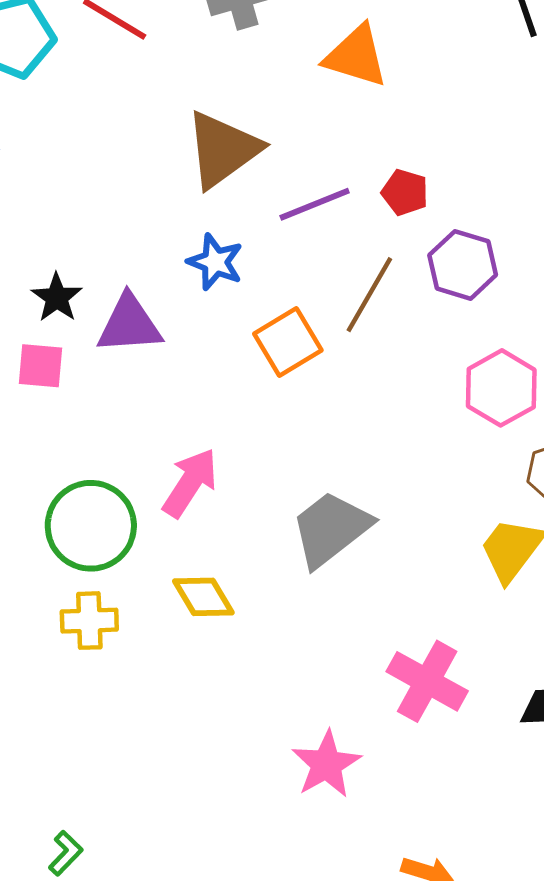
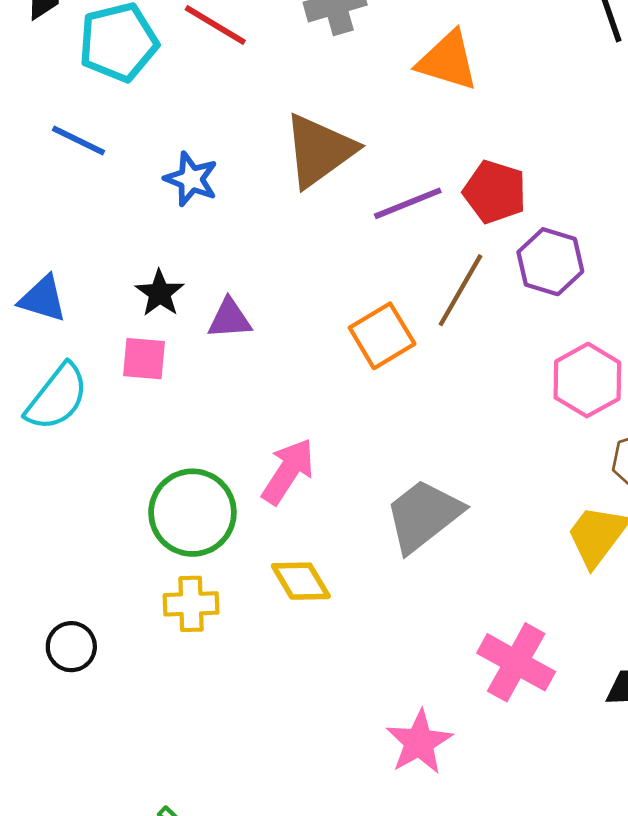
red pentagon: (405, 192) -> (495, 192), size x1.4
blue star: (215, 262) -> (191, 179), moved
purple triangle: (129, 324) -> (230, 319), size x0.7

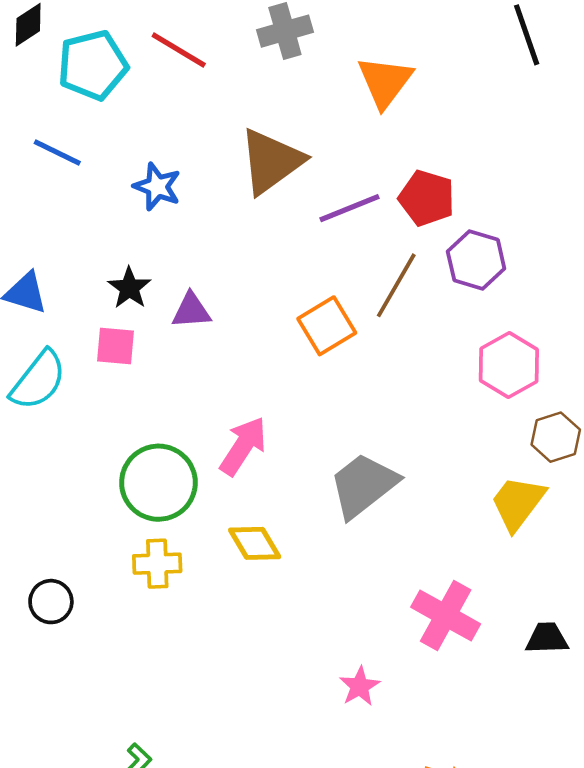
orange triangle: (448, 61) -> (385, 82), turned 50
pink star: (419, 742) -> (360, 686), size x0.7

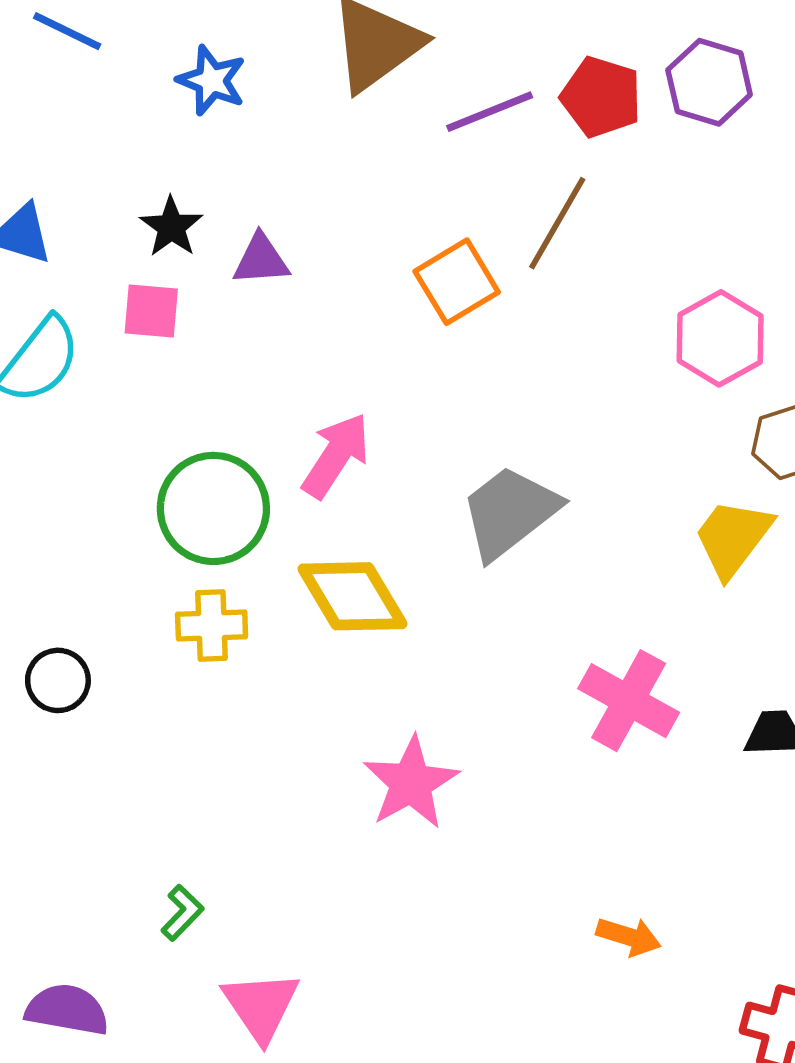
purple hexagon: (476, 260) -> (709, 82), moved
yellow diamond: (255, 543) -> (352, 596), size x1.4
pink star: (360, 686) -> (411, 783), moved, size x1.6

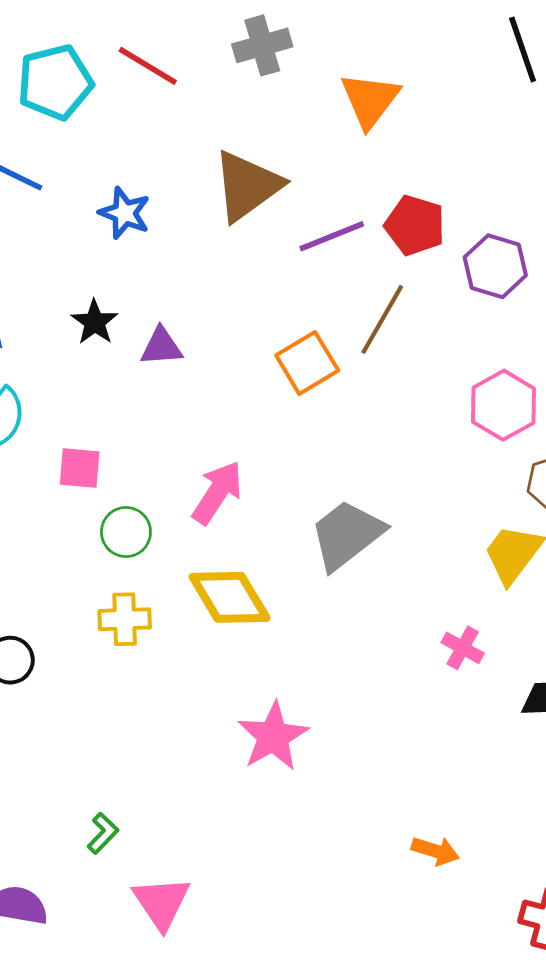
purple hexagon: (709, 82) -> (495, 266), moved
pink square: (151, 311) -> (80, 468), moved
green circle: (213, 508) -> (126, 532), size x0.6
pink cross: (629, 701) -> (463, 648), moved, size x0.6

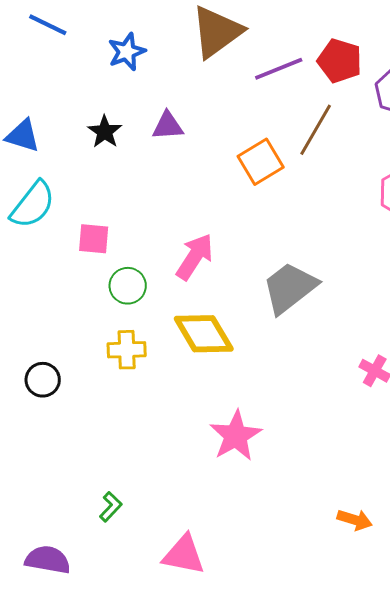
blue star: (125, 213) -> (127, 52), turned 30
purple triangle: (161, 347) -> (168, 126), moved
pink triangle: (161, 903) -> (184, 555), moved, turned -45

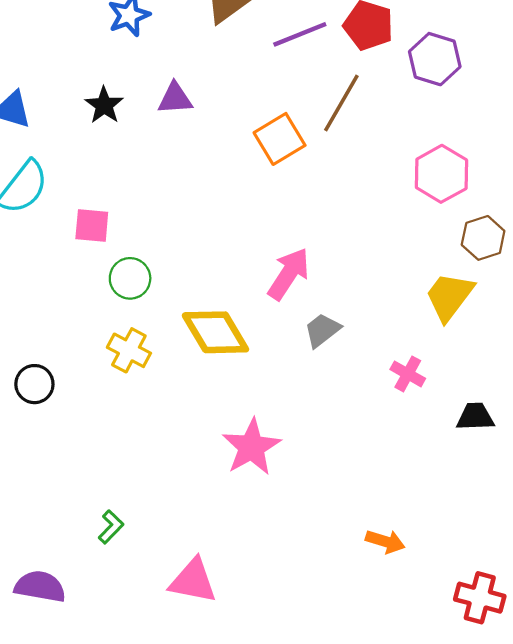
pink arrow: (195, 257) -> (289, 274), moved
gray trapezoid: (290, 288) -> (322, 330), moved, size x0.6
yellow cross: (127, 350) -> (129, 350), turned 30

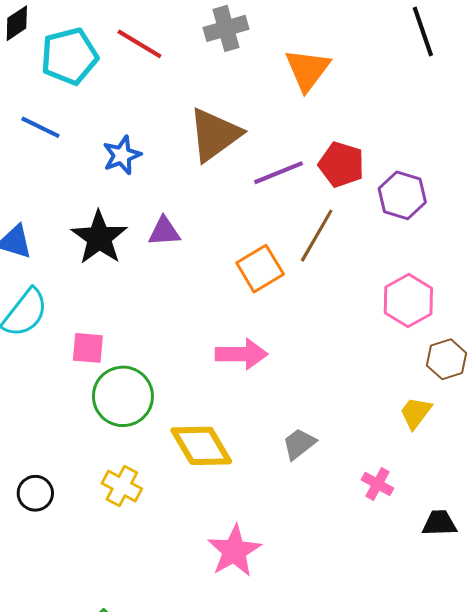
black star: (104, 105) -> (99, 238), size x1.6
pink arrow: (289, 274) -> (241, 354), moved, turned 57
green circle: (130, 278) -> (123, 396), size x1.6
yellow trapezoid: (449, 296) -> (416, 413), size x0.7
yellow cross: (129, 350) -> (122, 486), moved

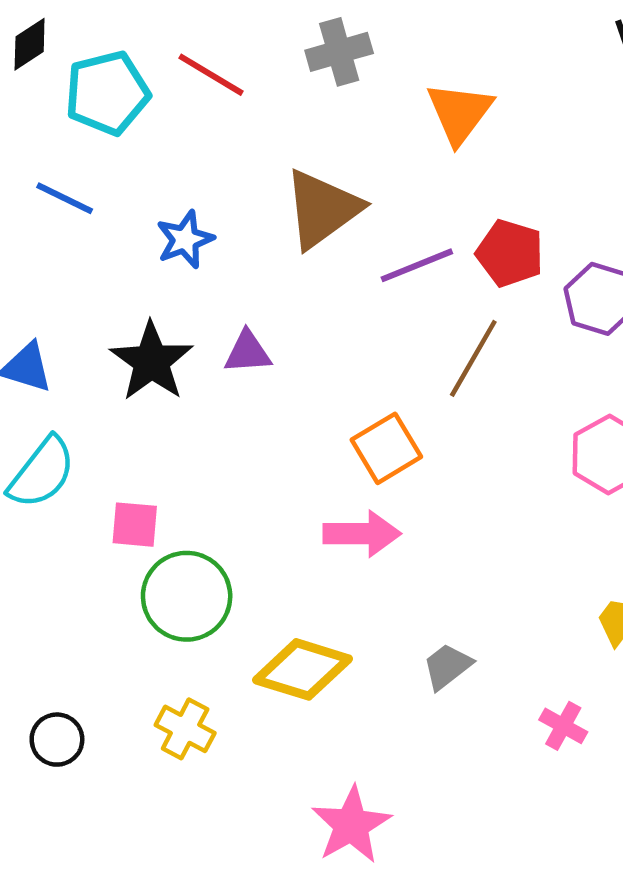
orange square: (260, 269) -> (386, 448), moved
yellow diamond: (201, 446) -> (302, 669), turned -42

